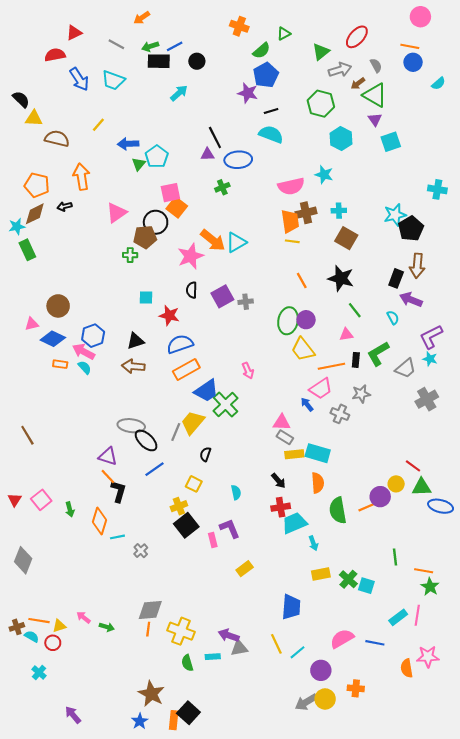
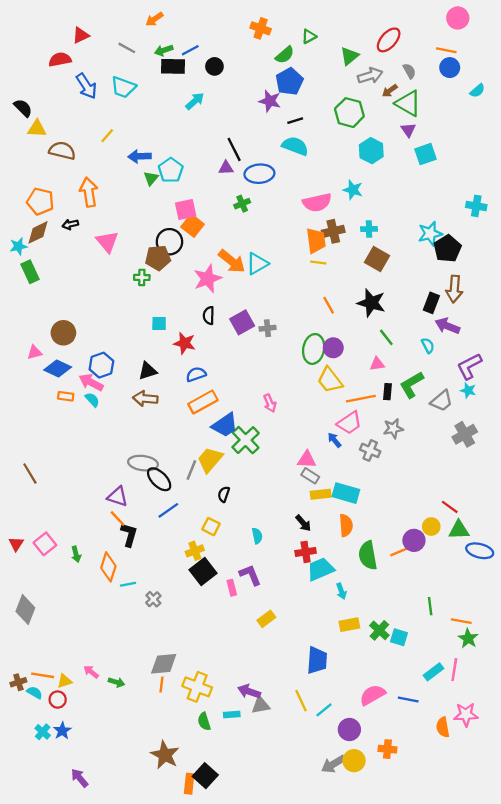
pink triangle: (116, 213) -> (107, 242), moved, turned -35
blue semicircle: (180, 344) -> (196, 374), size x0.7
blue star: (140, 721) -> (62, 731), moved

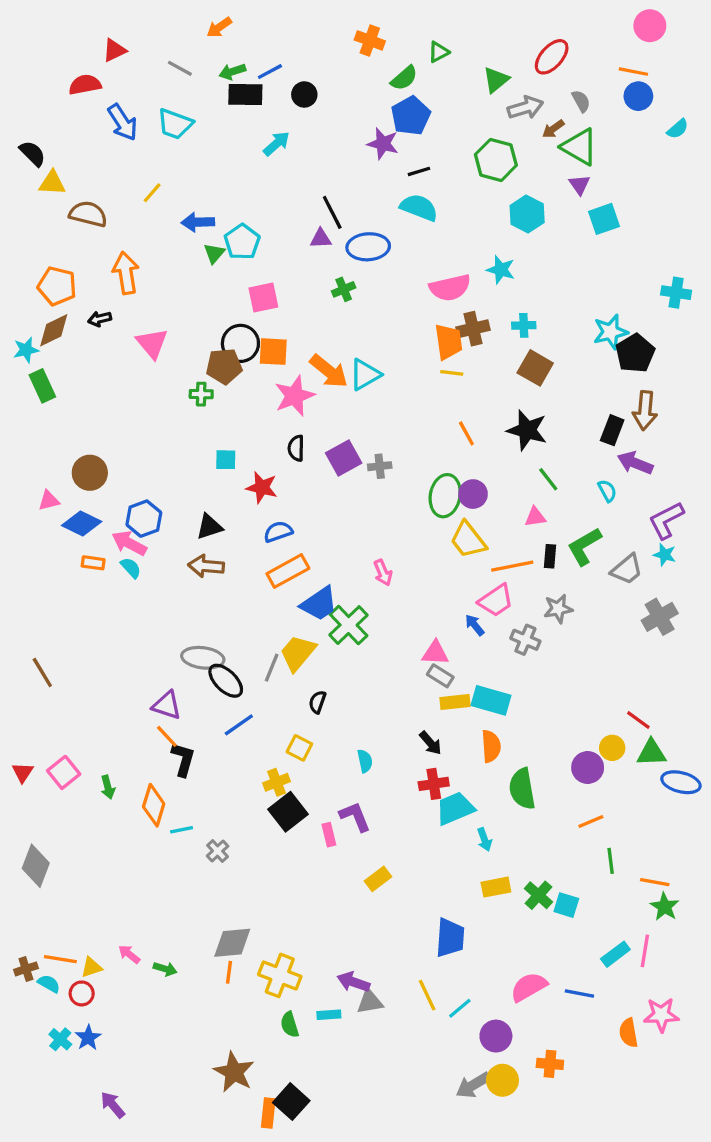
orange square: (193, 226) -> (273, 352), moved, turned -35
orange line: (399, 552) -> (591, 822), moved

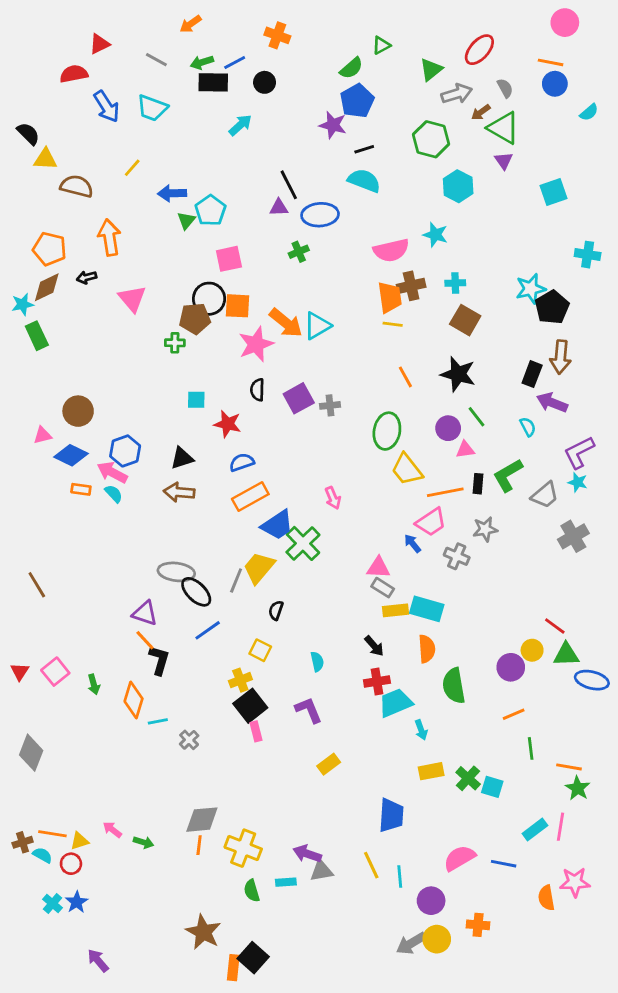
orange cross: (370, 40) -> (277, 35), moved
cyan square: (604, 219) -> (553, 192), moved
purple circle: (473, 494) -> (448, 428), moved
pink rectangle: (329, 835) -> (256, 731), moved
cyan line: (460, 1008) -> (400, 876), turned -55

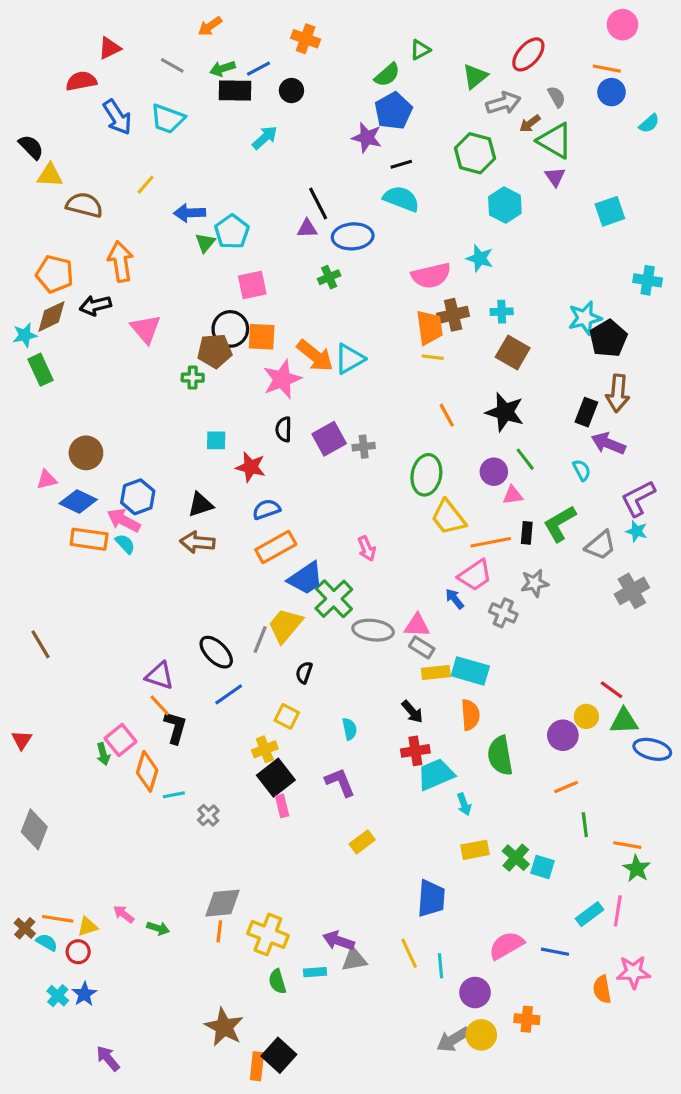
black arrow: (87, 277) -> (95, 305), size x1.4
orange rectangle: (81, 489) -> (89, 539), size x1.6
gray ellipse: (176, 572) -> (373, 630), moved
pink square: (55, 672) -> (120, 740), moved
brown cross: (23, 842) -> (25, 928), turned -30

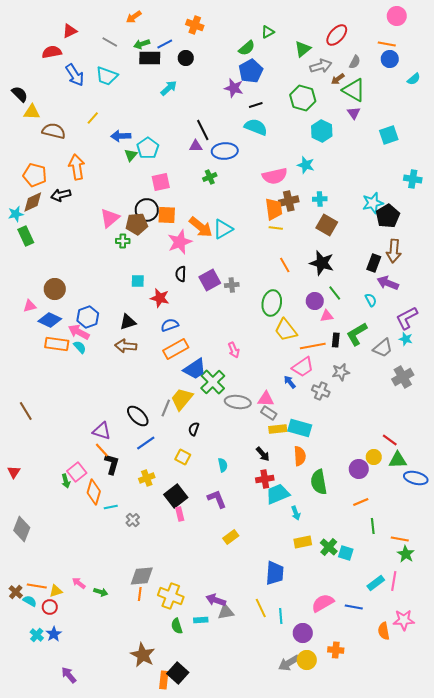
gray semicircle: (557, 97) -> (355, 62), turned 56
pink triangle: (146, 329) -> (110, 218), moved, turned 30
yellow cross: (265, 749) -> (147, 478), moved

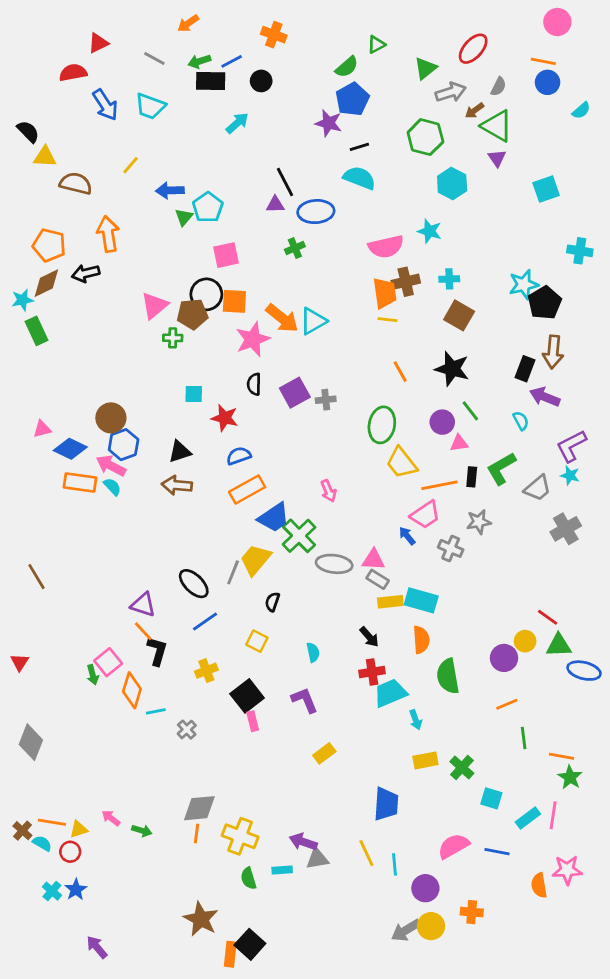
brown circle: (55, 289) -> (111, 418), moved
cyan square: (346, 553) -> (491, 798), moved

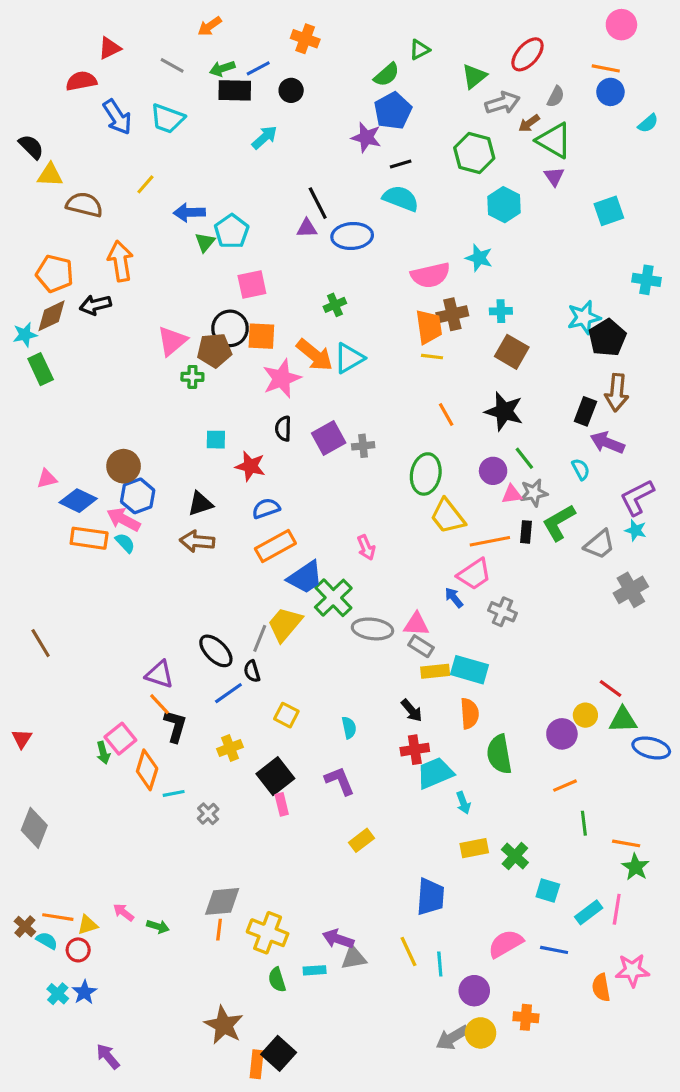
green cross: (295, 248) -> (335, 305), moved
gray star: (479, 522) -> (534, 493), moved
black semicircle: (272, 602) -> (252, 671), moved, turned -36

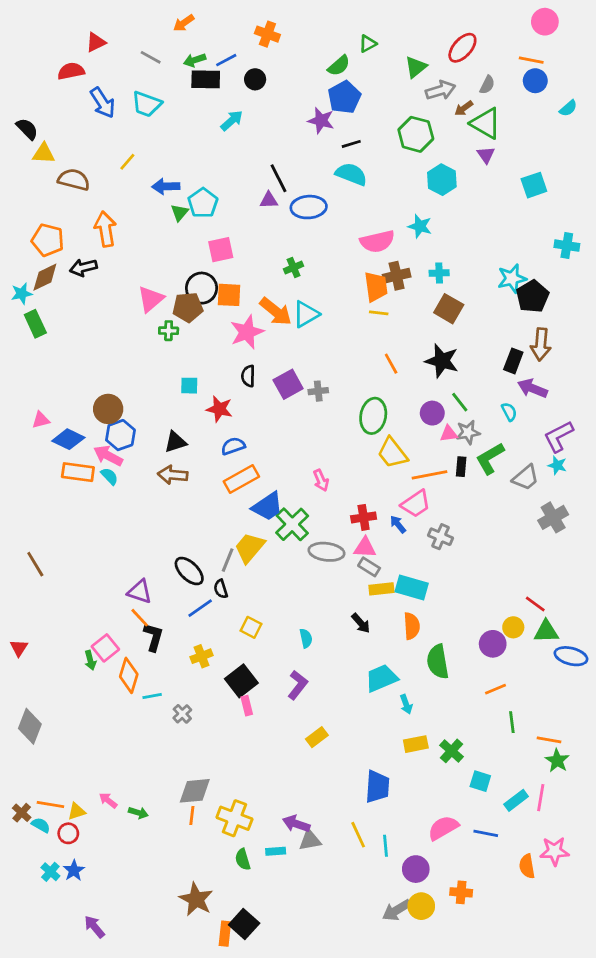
red cross: (415, 750) -> (364, 517), moved
purple L-shape: (340, 781) -> (298, 685), turned 60

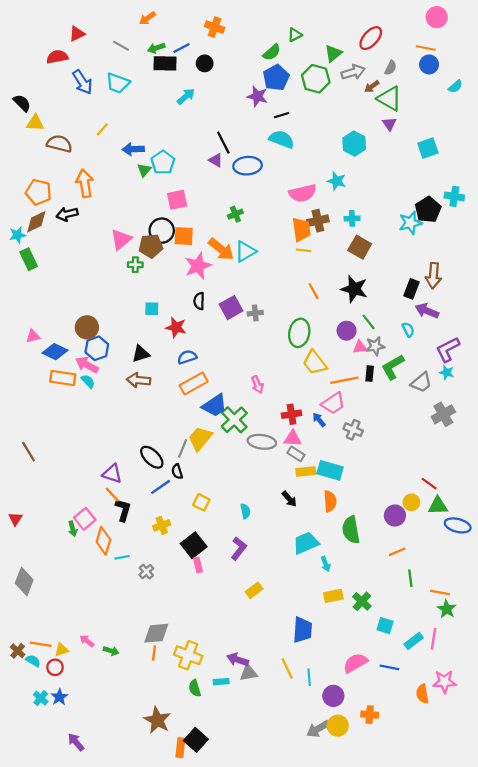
green hexagon: (416, 134) -> (316, 79), moved
purple triangle: (269, 200) -> (216, 160), turned 32
black pentagon: (533, 296) -> (428, 210), moved

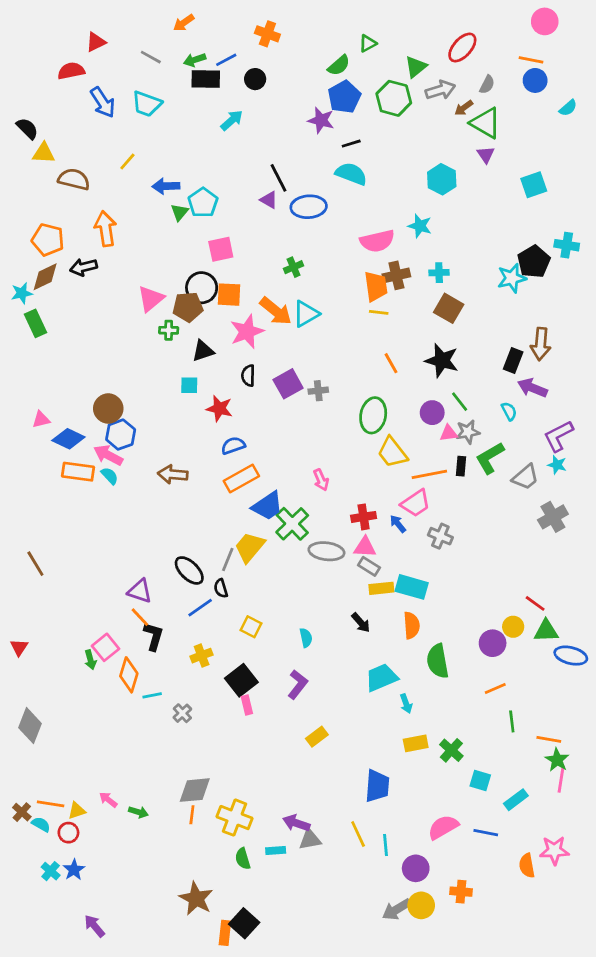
black triangle: (141, 354) -> (203, 351), moved
pink line: (433, 639) -> (561, 779), moved

